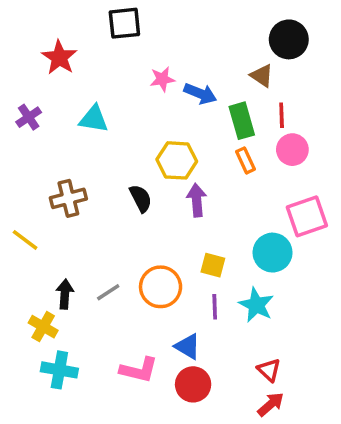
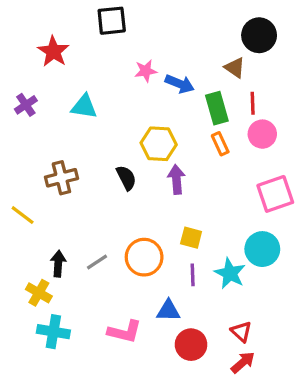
cyan circle: (273, 253) -> (262, 249), moved
blue triangle: (188, 346) -> (168, 311), turned -30
red circle: (193, 384) -> (191, 345), moved

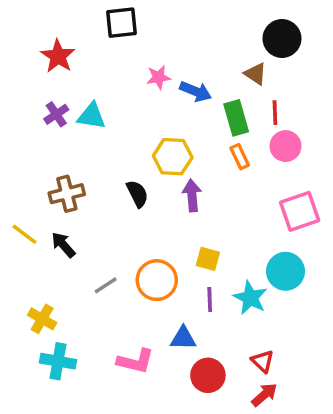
purple cross: (26, 105) -> (56, 114), moved
black arrow: (58, 264) -> (63, 245), moved, turned -45

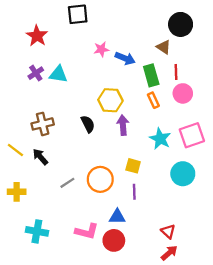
cyan star: (250, 298) -> (160, 139), moved
yellow cross: (42, 319) -> (17, 192), moved, turned -30
red circle: (208, 375) -> (114, 240), moved

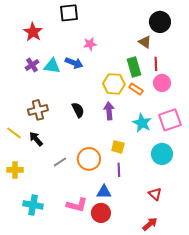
blue arrow: (125, 58) -> (74, 63), moved
yellow hexagon: (110, 100) -> (114, 84), moved
orange rectangle: (153, 100) -> (136, 89), turned -32
red triangle: (168, 231) -> (155, 194), moved

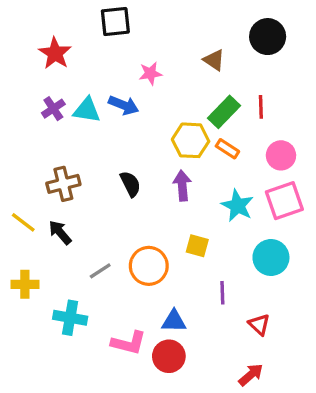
brown triangle: (145, 42) -> (214, 60), moved
green rectangle: (134, 67) -> (224, 112), turned 60
pink circle: (162, 83) -> (281, 155), moved
purple line: (119, 170) -> (222, 293), moved
cyan cross: (33, 205) -> (70, 318), moved

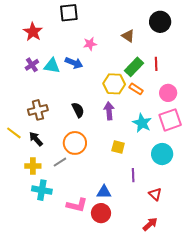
orange circle: (149, 266) -> (75, 143), moved
yellow cross: (25, 284) -> (33, 166), moved

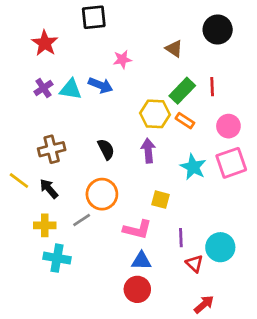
cyan circle: (162, 154) -> (220, 247), moved
red triangle: (155, 194) -> (194, 264), moved
pink L-shape: (77, 205) -> (137, 230), moved

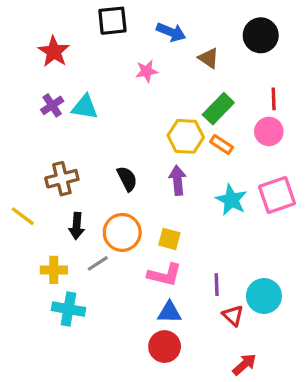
blue arrow: (101, 85) -> (171, 32), moved
red line: (212, 87) -> (274, 99), moved
pink circle: (228, 126) -> (269, 131), moved
black arrow: (49, 189) -> (77, 226), moved, turned -135
yellow square: (160, 200) -> (169, 239), moved

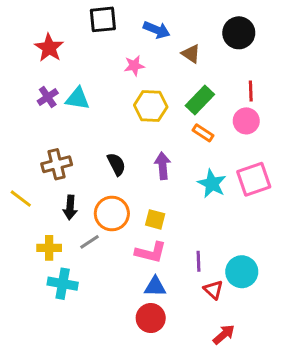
yellow hexagon: (186, 136) -> (151, 106), moved

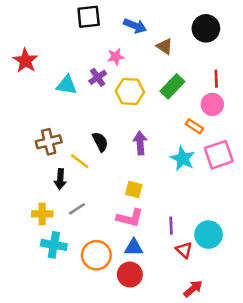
red star: (49, 48) -> (25, 61), moved
purple cross: (48, 97) -> (98, 77), moved
orange rectangle: (203, 133) -> (194, 126), moved
yellow line: (21, 199) -> (80, 161), moved
orange circle: (112, 213) -> (96, 255), moved

